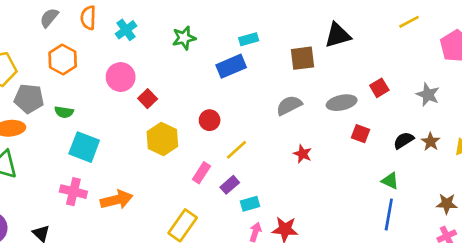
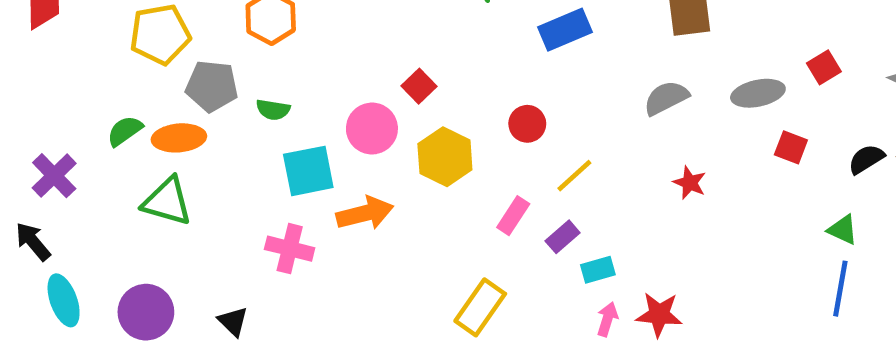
pink circle: (121, 77) -> (372, 129), moved
cyan square: (84, 147) -> (308, 171), turned -32
orange arrow: (117, 200) -> (365, 213), moved

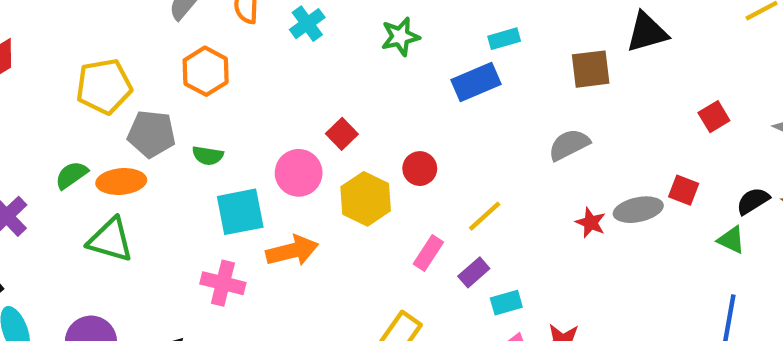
gray ellipse: (758, 93) -> (638, 210), moved
red circle: (527, 124) -> (420, 169), moved
green triangle: (843, 230) -> (731, 240), moved

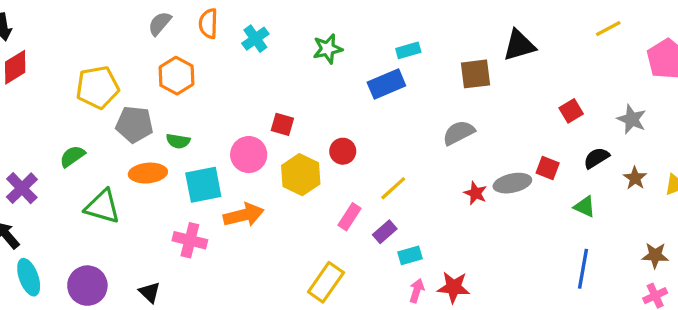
red square: (342, 134) -> (282, 124), turned -30
orange ellipse: (121, 182) -> (148, 173), moved
black semicircle: (753, 201) -> (596, 158), moved

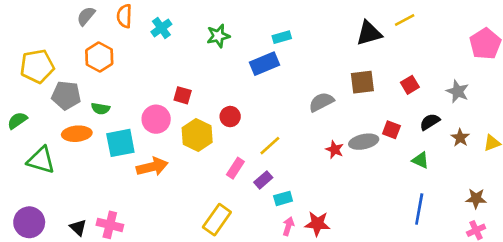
yellow line: (608, 29) -> (405, 20), moved
brown square: (475, 74) -> (362, 82), moved
pink cross: (190, 240) -> (110, 225), moved

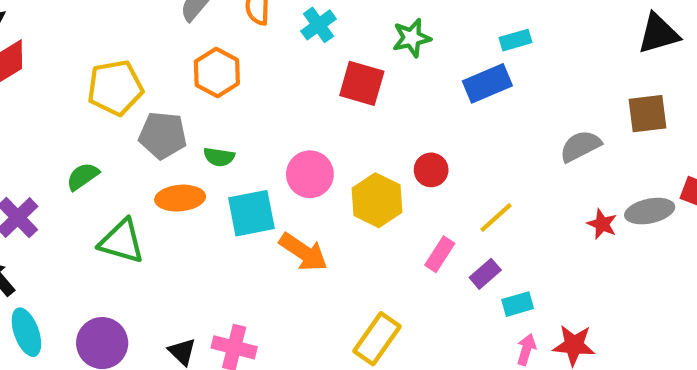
red square: (183, 95) -> (362, 83), moved, size x1.5
orange arrow: (152, 167) -> (303, 252), turned 48
yellow rectangle: (217, 220) -> (377, 339), moved

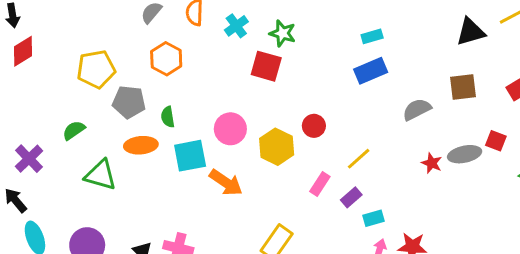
green star: (412, 38) -> (283, 33), moved, turned 30
blue rectangle: (487, 83) -> (371, 71), moved
green semicircle: (219, 157) -> (168, 117), turned 72

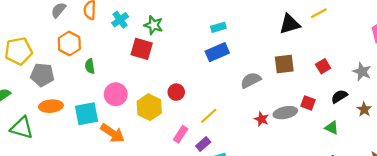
green semicircle: (168, 117) -> (90, 66), moved

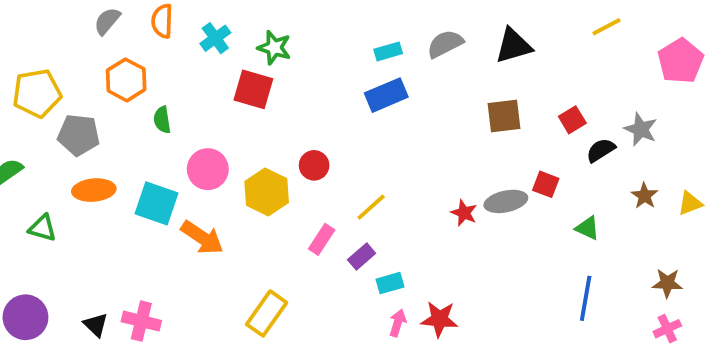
yellow line: (319, 13) -> (607, 27), moved
gray semicircle: (251, 80) -> (445, 44), moved
black semicircle: (339, 96) -> (601, 150), moved
cyan square: (87, 114) -> (156, 203), turned 30
green triangle: (22, 128) -> (43, 228), size x0.7

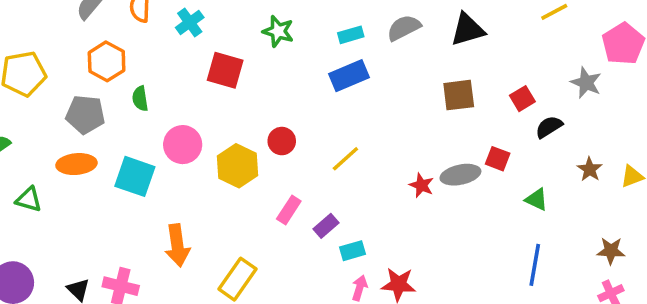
green star: (274, 48) -> (278, 31), moved
gray star: (641, 129) -> (586, 83), moved
gray pentagon: (79, 135) -> (85, 114), moved
yellow line: (371, 207) -> (345, 159), moved
orange arrow: (202, 238) -> (177, 245), moved, turned 48

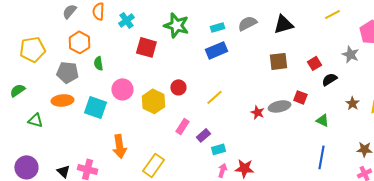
green star: (278, 31) -> (176, 25), size x1.4

